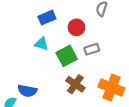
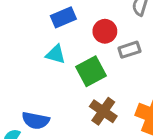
gray rectangle: (92, 49) -> (129, 50), moved

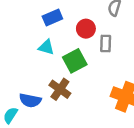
gray rectangle: (129, 50) -> (106, 43), turned -70
brown cross: (103, 111) -> (60, 89), moved

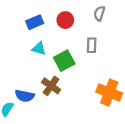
blue rectangle: (52, 17) -> (35, 22), moved
red circle: (86, 29) -> (65, 20), moved

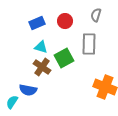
gray rectangle: (92, 45) -> (89, 44), size x1.5
brown cross: (51, 86) -> (42, 67), moved

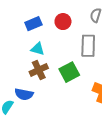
green square: (64, 58) -> (69, 72), moved
brown cross: (42, 67) -> (39, 70), turned 30

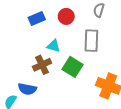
cyan triangle: (38, 49) -> (54, 46), moved
green square: (69, 72) -> (73, 67), turned -30

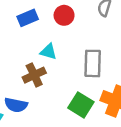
gray rectangle: (91, 41) -> (93, 63), moved
green square: (73, 67) -> (81, 105), moved

